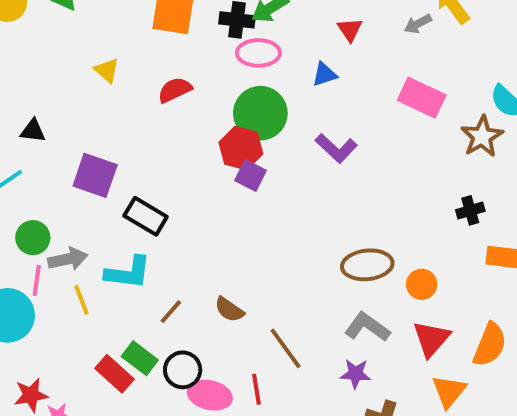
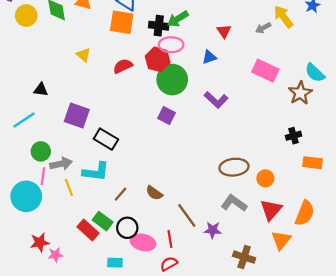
red hexagon: (241, 148) -> (158, 59), moved
purple star: (356, 374) -> (213, 230), moved

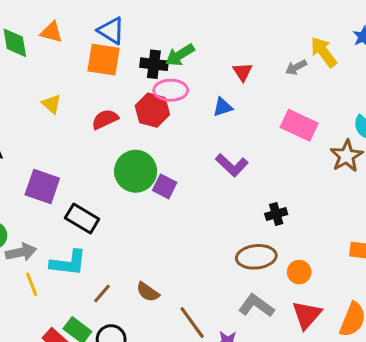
green circle: (172, 80) -> (136, 171), moved
black cross: (294, 136) -> (276, 214), moved

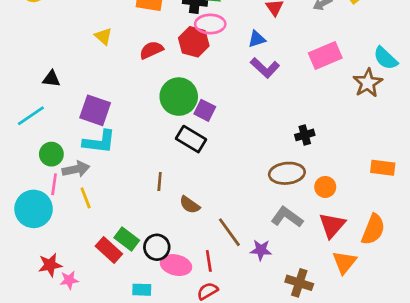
pink rectangle: (299, 125) -> (325, 55), turned -48
purple L-shape: (232, 165) -> (265, 68), moved
black rectangle: (82, 219) -> (191, 139), moved
cyan L-shape: (68, 263) -> (99, 142), moved
brown line: (102, 293) -> (160, 181), moved, turned -36

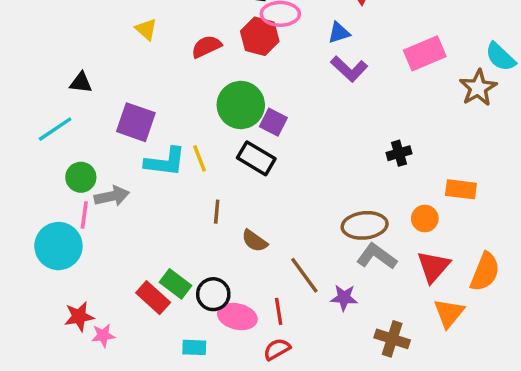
cyan L-shape: (99, 142) -> (165, 162), moved
orange rectangle: (383, 168) -> (461, 189), moved
brown ellipse: (287, 173) -> (365, 225), moved
yellow line: (86, 198) -> (199, 158), moved

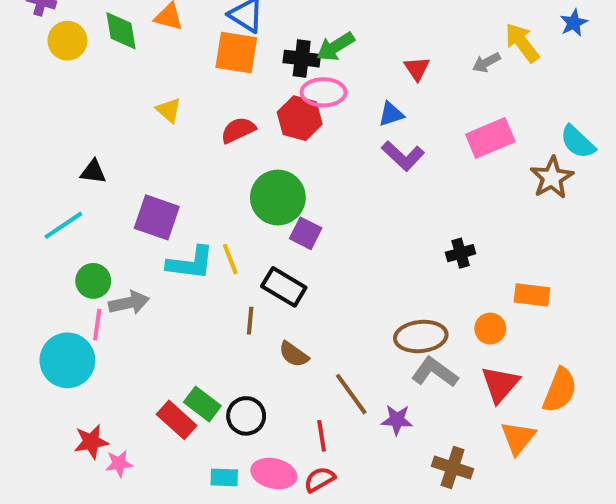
purple square: (273, 122) -> (306, 233), moved
black rectangle: (256, 158) -> (284, 287), moved
pink ellipse: (237, 317) -> (274, 473), moved

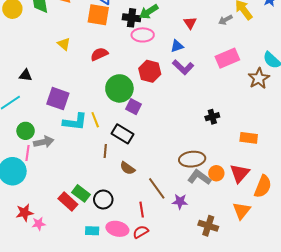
red hexagon: (300, 118) -> (150, 71), moved
orange circle: (490, 329) -> (216, 173), moved
red triangle: (500, 384) -> (240, 173), moved

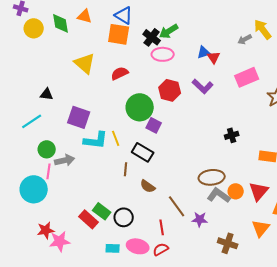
black cross: (132, 18) -> (152, 37), turned 30
red triangle: (190, 23) -> (214, 57), moved
yellow triangle: (64, 44) -> (85, 63), size x1.6
blue triangle: (177, 46) -> (204, 52), moved
pink star: (39, 224) -> (60, 241), size x1.5

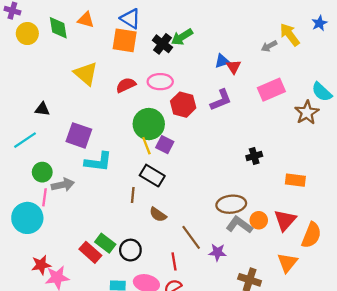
pink ellipse: (163, 54) -> (160, 82), moved
purple L-shape: (203, 86) -> (221, 100), turned -65
yellow line: (116, 138) -> (146, 146), moved

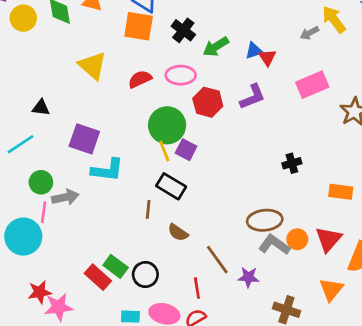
green arrow: (182, 37) -> (216, 47), moved

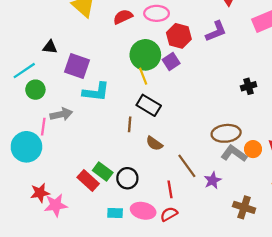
black triangle: (41, 108) -> (50, 47), moved
purple square: (186, 150) -> (171, 62), moved, turned 30
green circle: (41, 182) -> (35, 90), moved
purple star: (248, 277) -> (213, 180), turned -30

